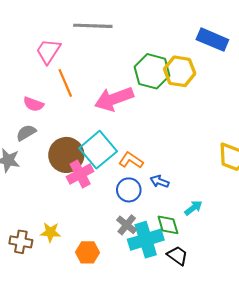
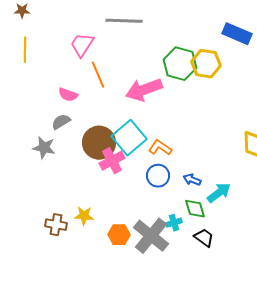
blue arrow: (159, 181) -> (192, 180), moved
cyan arrow: (193, 208) -> (219, 193), size x1.4
gray cross: (127, 225) -> (151, 236), moved, size x1.8
cyan cross: (146, 240) -> (174, 223), size x0.5

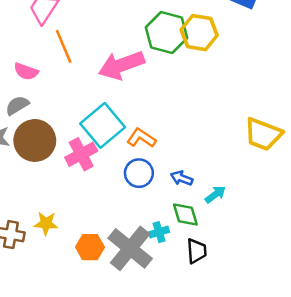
brown circle: (99, 143) -> (35, 140), moved
cyan arrow: (219, 193) -> (215, 194), size x0.7
black trapezoid: (204, 238) -> (197, 251), turned 50

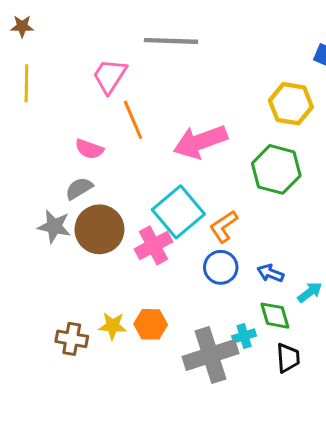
green hexagon: (167, 33) -> (276, 169), moved
orange L-shape: (141, 138) -> (224, 226), turned -68
orange hexagon: (90, 247) -> (151, 324), moved
gray cross: (130, 248) -> (211, 355), turned 33

